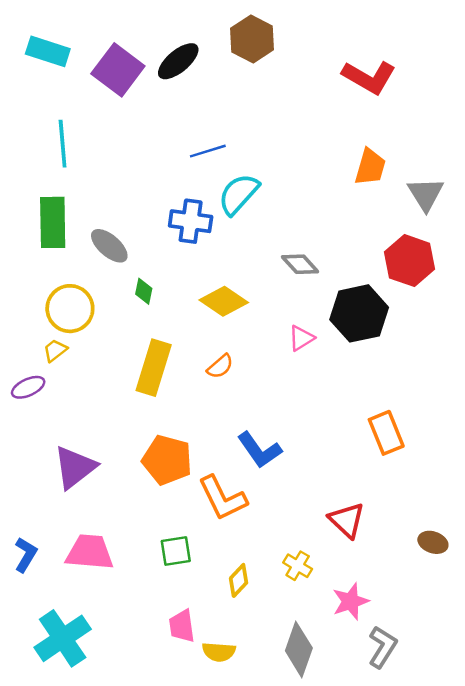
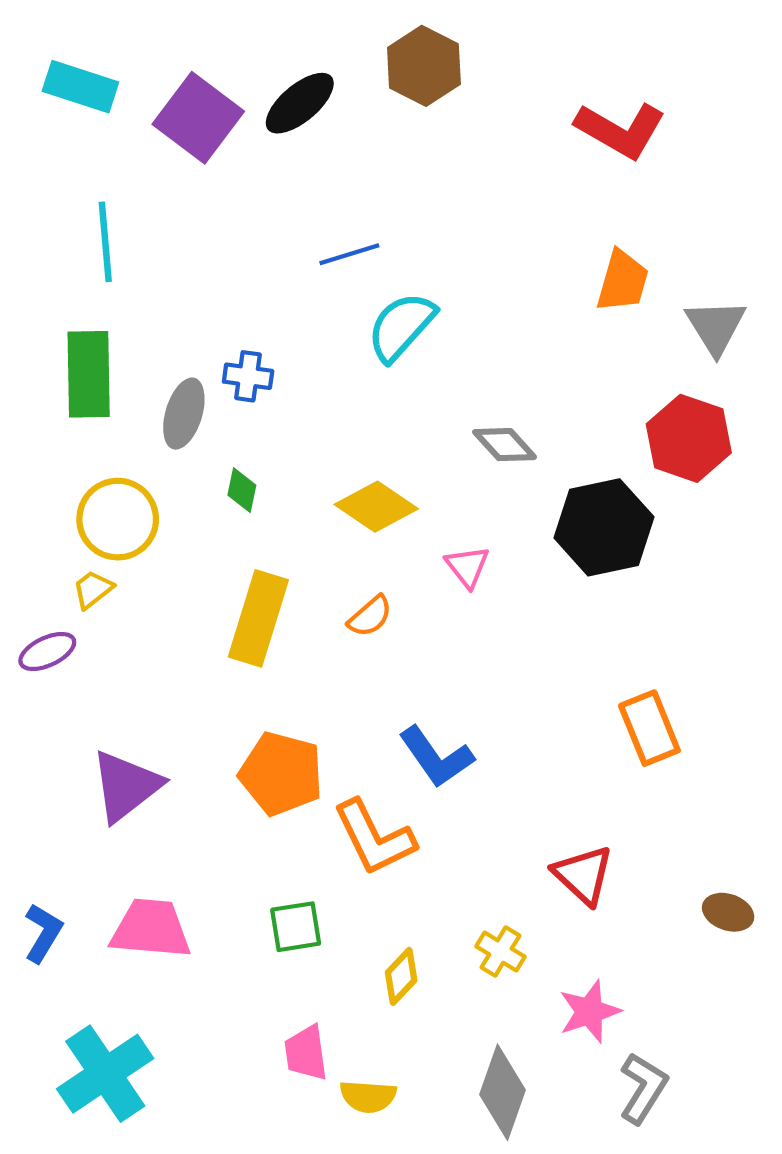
blue cross: (191, 221) -> (248, 376), moved, size x0.7
gray ellipse: (109, 246) -> (184, 414), turned 66
pink triangle: (301, 338) -> (467, 567), moved, turned -36

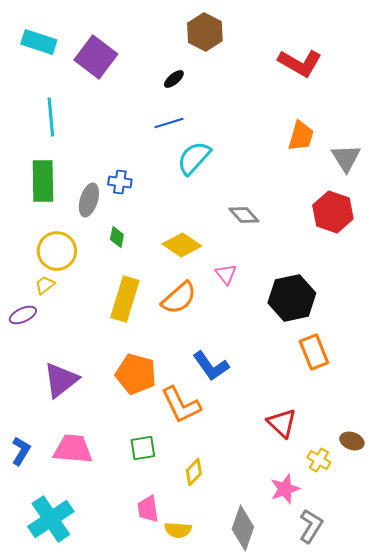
black ellipse: (300, 103) -> (174, 79), moved, size x0.6
black hexagon: (604, 527) -> (292, 298), moved
orange semicircle: (370, 616) -> (179, 298), size x1.6
yellow cross: (500, 952) -> (319, 460), moved

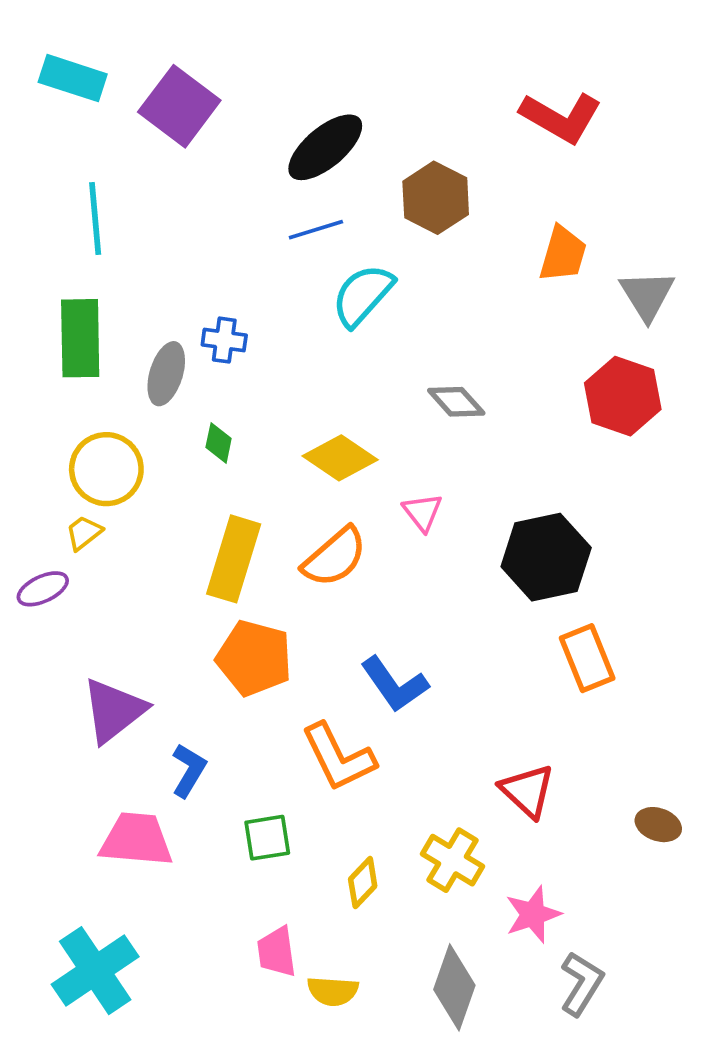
brown hexagon: (205, 32) -> (436, 198), moved
black ellipse: (174, 79) -> (325, 147), size x2.0
orange pentagon: (136, 374) -> (254, 658), moved
blue L-shape: (21, 451) -> (189, 770), moved
yellow cross: (319, 460) -> (452, 860), moved, size x1.4

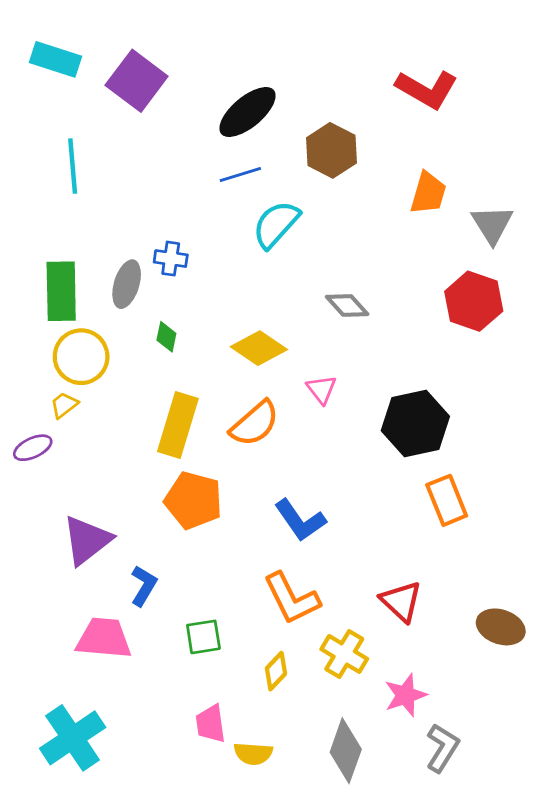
green rectangle: (80, 338) -> (61, 291), moved
orange L-shape: (338, 757) -> (292, 598), moved
brown ellipse: (658, 825) -> (501, 627), size x1.4

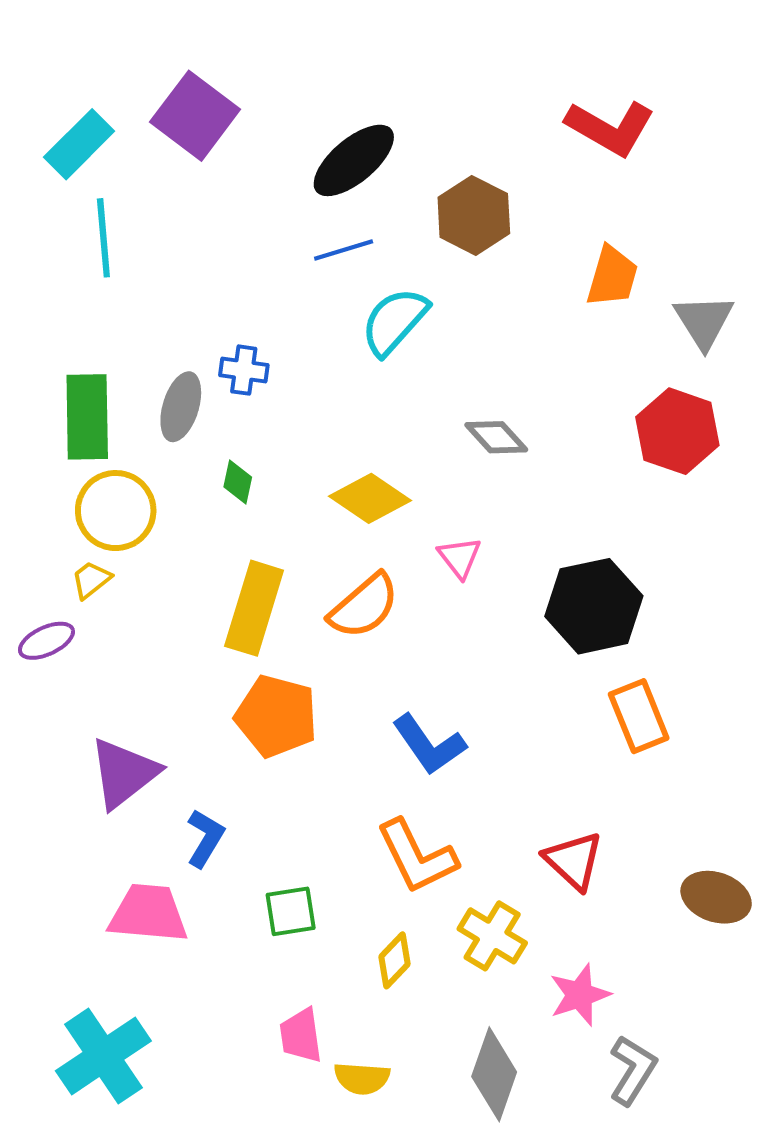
cyan rectangle: (55, 59) -> (79, 144), moved, turned -63

